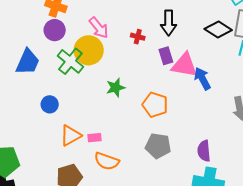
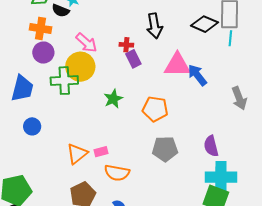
purple rectangle: (166, 56) -> (133, 59), moved
green cross: (70, 61) -> (64, 81), turned -32
blue circle: (50, 104) -> (32, 126), moved

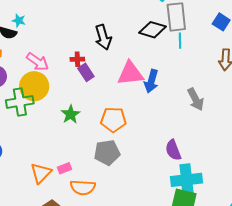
blue arrow: (197, 75) -> (151, 81), turned -120
gray pentagon: (165, 149) -> (107, 153), moved

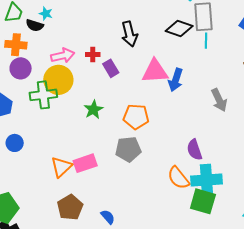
red cross: (77, 59) -> (93, 54), moved
pink arrow: (37, 62) -> (63, 56), turned -50
pink rectangle: (65, 168) -> (85, 163), size x1.6
orange semicircle: (83, 187) -> (178, 178), moved, turned 45

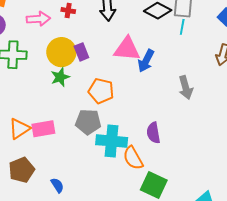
red cross: (93, 54) -> (68, 11), moved
purple rectangle: (111, 68) -> (81, 52), moved
yellow circle: (58, 80) -> (61, 52), moved
cyan cross: (207, 180) -> (112, 141), moved

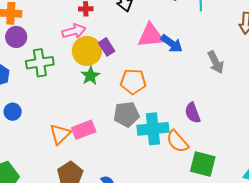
pink arrow: (38, 19) -> (74, 31), moved
blue arrow: (146, 61) -> (172, 44), turned -70

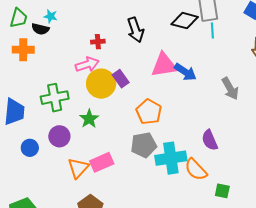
purple circle: (16, 37) -> (59, 136), moved
green star: (90, 76) -> (89, 119), moved
orange pentagon: (133, 82) -> (149, 112), turned 30
green square: (203, 164) -> (222, 191), size x0.6

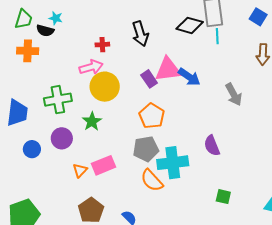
purple rectangle: (121, 79) -> (149, 79), moved
orange triangle: (78, 168) -> (80, 170), size x0.7
orange semicircle: (196, 170) -> (152, 180), moved

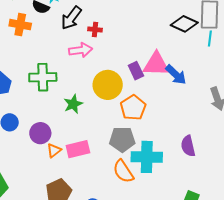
black arrow: (140, 34) -> (71, 18), moved, turned 45
yellow circle: (105, 87) -> (108, 85), moved
purple circle: (62, 138) -> (40, 133), moved

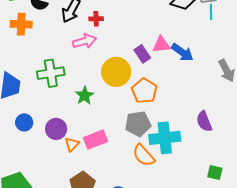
pink triangle: (156, 64) -> (161, 45), size x0.7

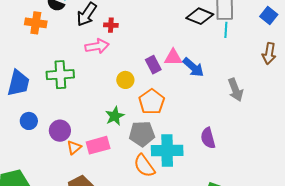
yellow circle: (116, 72) -> (125, 80), size x0.6
green star: (85, 96) -> (115, 116), moved

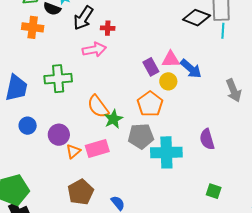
yellow circle: (125, 80) -> (168, 81), moved
orange semicircle: (144, 166) -> (98, 107), moved

